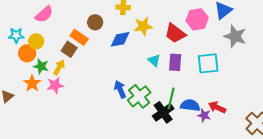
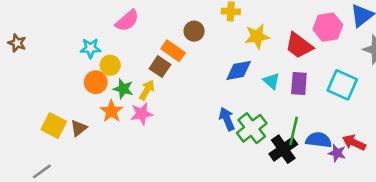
blue diamond: (120, 39) -> (239, 70), moved
yellow circle: (36, 41) -> (110, 65), moved
orange circle: (27, 53) -> (96, 82), moved
cyan square: (208, 63) -> (342, 85), turned 30

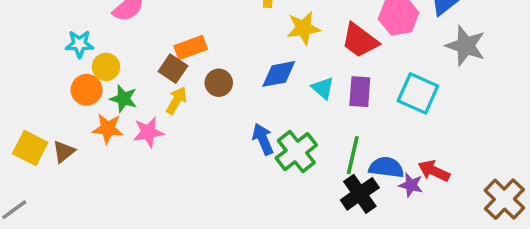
brown circle: (194, 31) -> (219, 83), moved
orange rectangle: (173, 51) -> (191, 48), turned -55
yellow arrow: (147, 90) -> (176, 100), moved
orange star: (111, 111) -> (108, 129), turned -30
black cross: (283, 149) -> (360, 194), moved

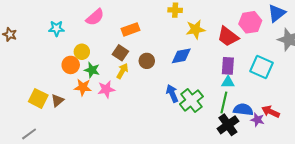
cyan star: (79, 44) -> (56, 28), moved
orange rectangle: (191, 48) -> (131, 29), moved
cyan triangle: (323, 88) -> (228, 82), moved, turned -40

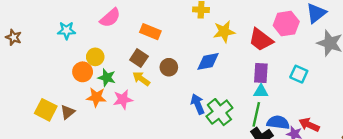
orange rectangle: (131, 29) -> (150, 32), turned 42
cyan square: (261, 67) -> (299, 74), size x0.7
yellow arrow: (122, 71) -> (141, 79), turned -84

